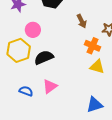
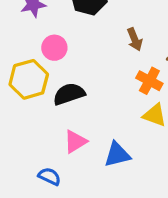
blue semicircle: (26, 91) -> (49, 176), moved
blue triangle: (95, 105) -> (117, 155), moved

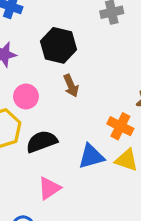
brown arrow: (135, 39) -> (71, 86), moved
blue triangle: (117, 155) -> (91, 156), moved

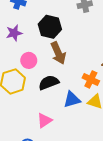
brown arrow: (71, 86) -> (58, 53), size x1.5
black semicircle: (42, 142) -> (49, 83), moved

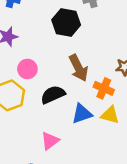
black hexagon: (50, 27) -> (66, 22), moved
brown arrow: (58, 53) -> (78, 68), moved

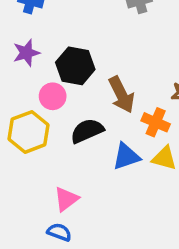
black hexagon: (66, 22) -> (75, 66), moved
pink triangle: (50, 141) -> (66, 199), moved

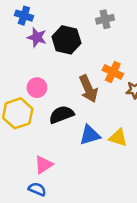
purple star: (26, 53) -> (37, 37), moved, turned 30
black hexagon: (75, 66) -> (66, 40), moved
orange cross: (156, 122) -> (113, 72), moved

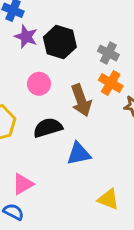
gray cross: (105, 19) -> (108, 53), moved, turned 36
pink circle: (37, 88) -> (39, 84), moved
yellow triangle: (118, 138) -> (108, 199), moved

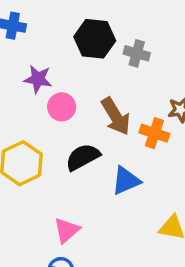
purple star: (26, 37) -> (38, 79), moved
black hexagon: (60, 42) -> (95, 39), moved
orange cross: (111, 83) -> (154, 133), moved

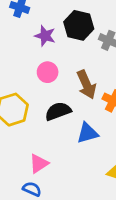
purple star: (38, 79) -> (45, 36), moved

